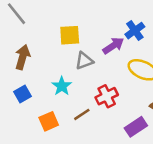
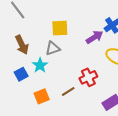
brown arrow: (23, 57) -> (22, 45), turned 138
gray triangle: (84, 61) -> (53, 48), moved
cyan star: (62, 86) -> (40, 65), moved

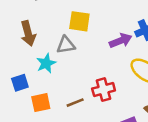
blue square: (21, 74) -> (20, 83), moved

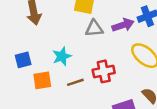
gray triangle: (66, 45) -> (94, 28), moved
cyan star: (46, 63) -> (62, 56), moved

